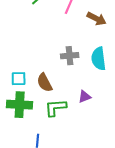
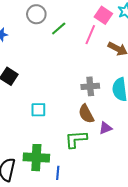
brown semicircle: (45, 83) -> (86, 114), moved
green cross: (20, 105) -> (36, 158), moved

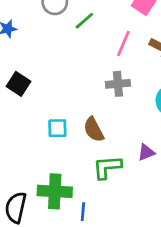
pink line: (90, 35) -> (123, 44), moved
gray cross: (90, 86) -> (118, 84), moved
brown semicircle: (86, 114) -> (94, 130), moved

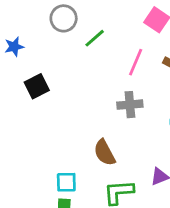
black square: (18, 84) -> (37, 86), moved, turned 30
cyan square: (57, 128) -> (66, 182), moved

